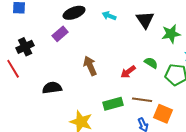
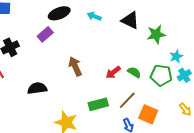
black triangle: (145, 20) -> (130, 20), turned -30
green semicircle: (151, 63) -> (134, 72), moved
brown line: (142, 100) -> (127, 100), turned -54

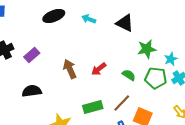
purple rectangle: (45, 34) -> (32, 55), moved
green star: (156, 34) -> (147, 49), moved
red arrow: (113, 72) -> (99, 69), moved

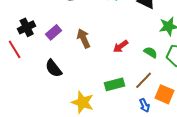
brown arrow: (70, 69) -> (84, 38), moved
black semicircle: (32, 91) -> (54, 68), turned -120

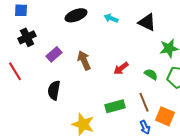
black cross: (27, 27) -> (27, 37), moved
black semicircle: (54, 68) -> (54, 90), turned 48
brown line: (144, 80) -> (144, 102), turned -66

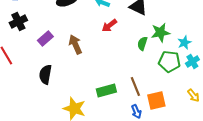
red arrow: (121, 68) -> (109, 26), moved
green semicircle: (151, 74) -> (142, 44), moved, turned -104
orange square: (165, 116) -> (156, 100), turned -36

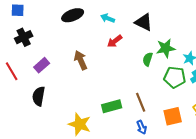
purple rectangle: (45, 38) -> (42, 65), moved
black semicircle: (45, 74) -> (39, 96), moved
orange square: (156, 100) -> (173, 116), moved

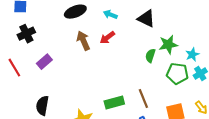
red arrow: (115, 41) -> (107, 38), moved
brown arrow: (81, 60) -> (83, 41), moved
black semicircle: (39, 96) -> (42, 106), moved

